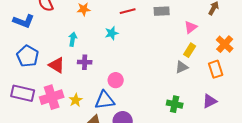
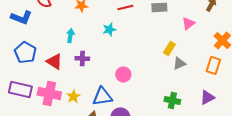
yellow rectangle: (190, 50) -> (169, 48), moved
orange rectangle: (216, 69) -> (213, 65), turned 36
pink circle: (116, 80) -> (123, 74), moved
pink cross: (52, 97) -> (49, 93), turned 30

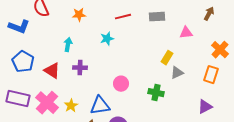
pink triangle: (188, 23) -> (186, 33), turned 32
pink cross: (49, 93) -> (47, 103), turned 30
green cross: (172, 100) -> (156, 93), moved

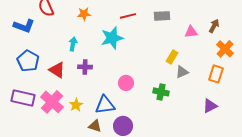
brown arrow: (209, 14) -> (214, 26), moved
cyan star: (107, 39) -> (112, 38), size x1.6

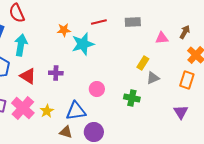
orange star: (84, 14) -> (64, 30), moved
cyan arrow: (73, 44) -> (21, 45), moved, size x1.5
purple triangle: (210, 106) -> (181, 112), turned -35

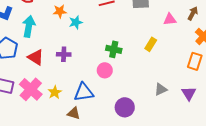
orange star: (64, 30) -> (60, 11), moved
cyan star: (83, 44) -> (76, 22), moved, size x0.6
gray triangle: (153, 78) -> (161, 89), moved
green cross: (132, 98) -> (114, 49), moved
purple circle: (94, 132) -> (125, 107), moved

